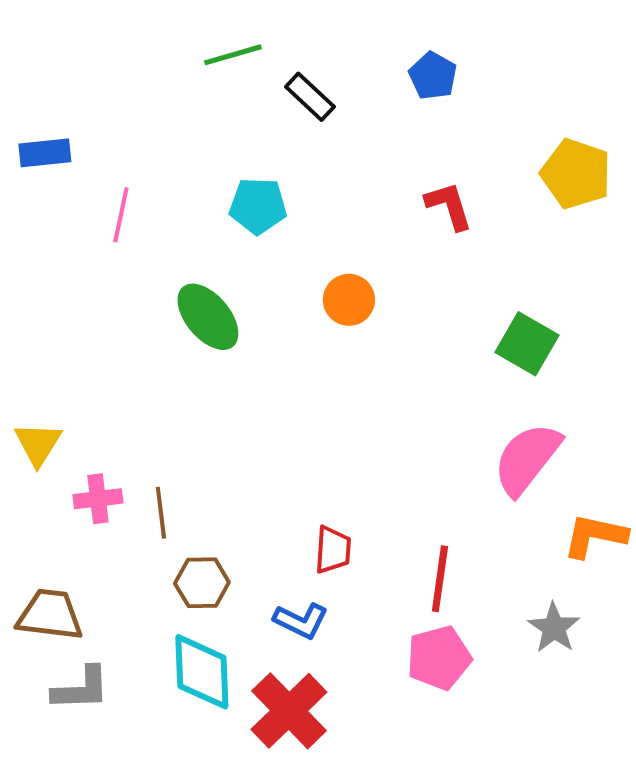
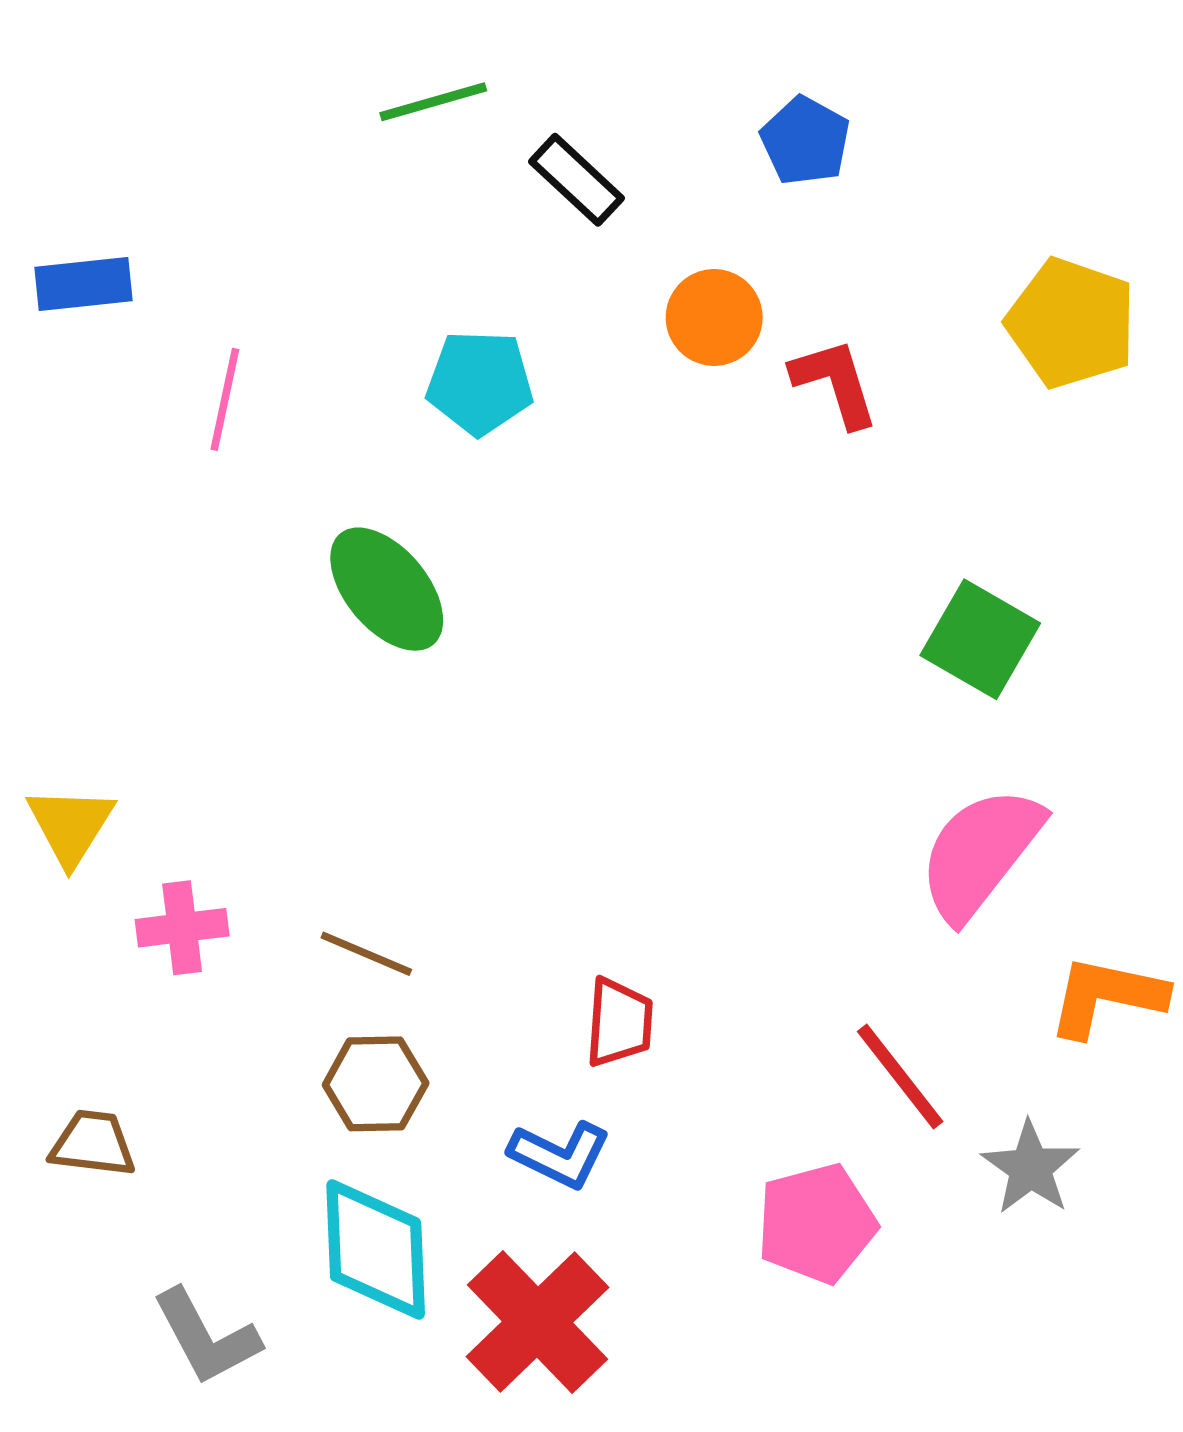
orange circle: (349, 300) -> (714, 317), moved
brown line: (161, 513) -> (366, 954), moved, turned -60
red line: (440, 579) -> (900, 1076), moved, turned -46
brown trapezoid: (50, 615) -> (93, 1143), size x0.7
gray L-shape: (81, 689) -> (206, 1337), moved, turned 64

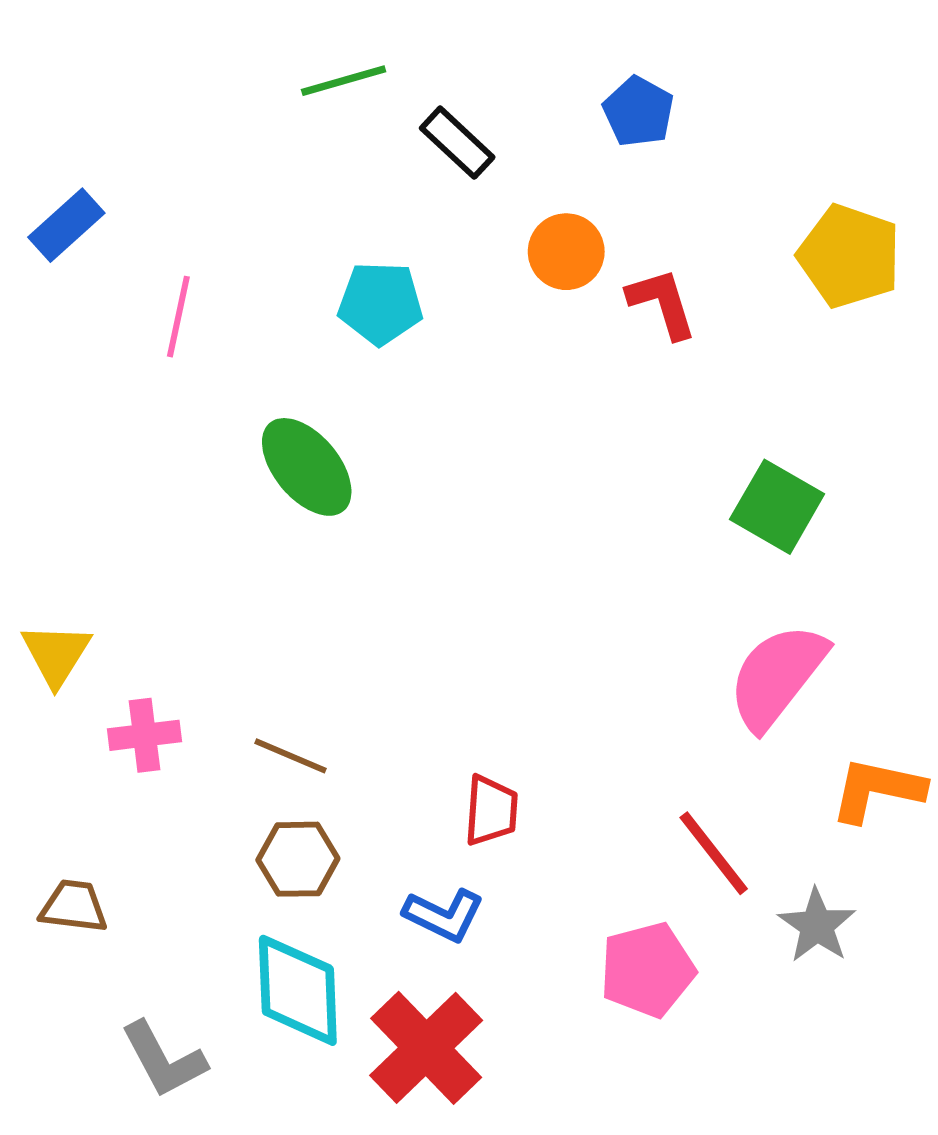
blue rectangle: (84, 284) -> (66, 225), turned -36

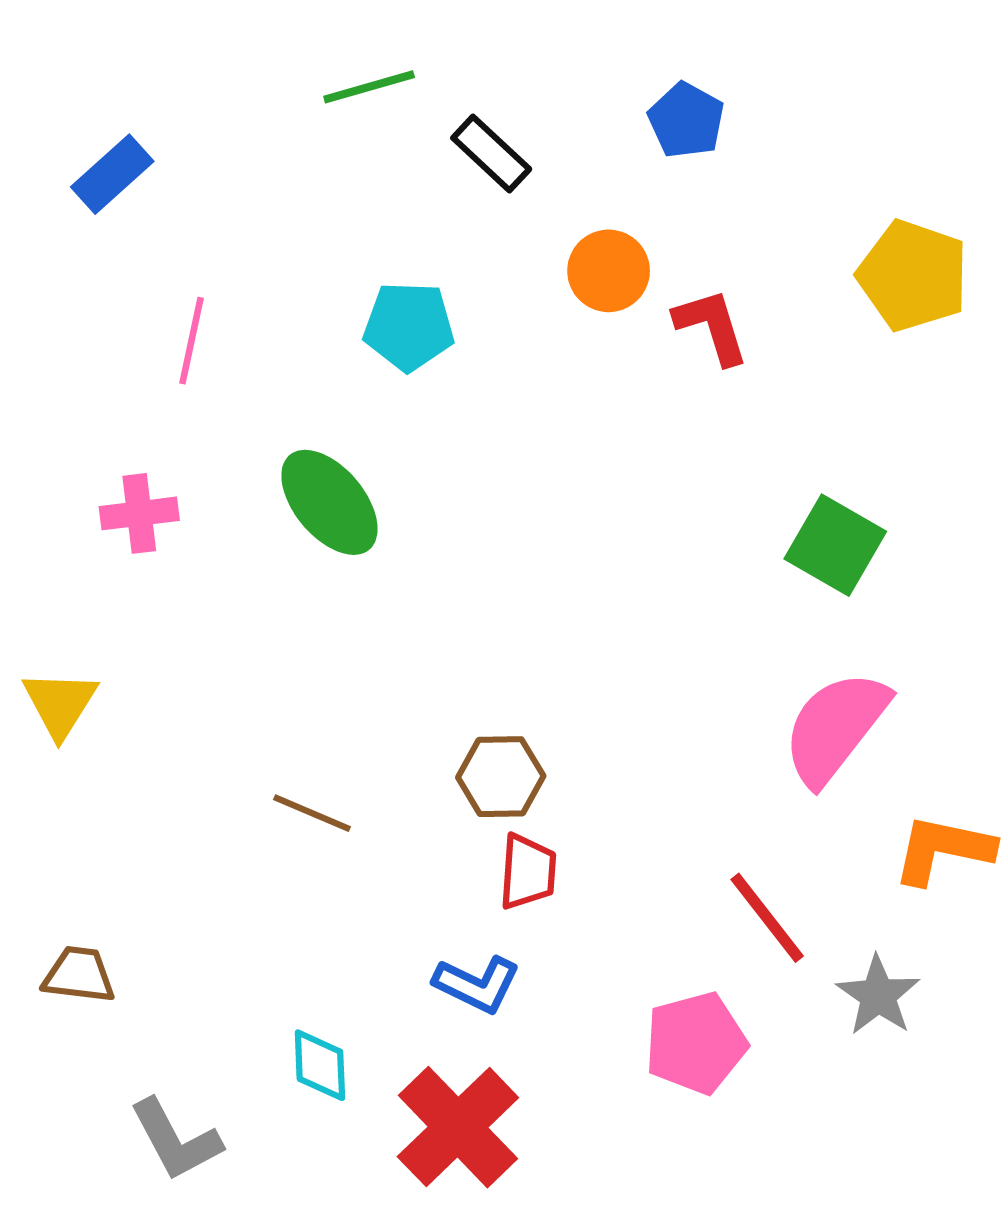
blue rectangle: (66, 225) -> (112, 174), moved
pink cross: (145, 735) -> (139, 513), moved
brown hexagon: (298, 859) -> (501, 777), moved
cyan diamond: (298, 990) -> (320, 1065), size x0.6

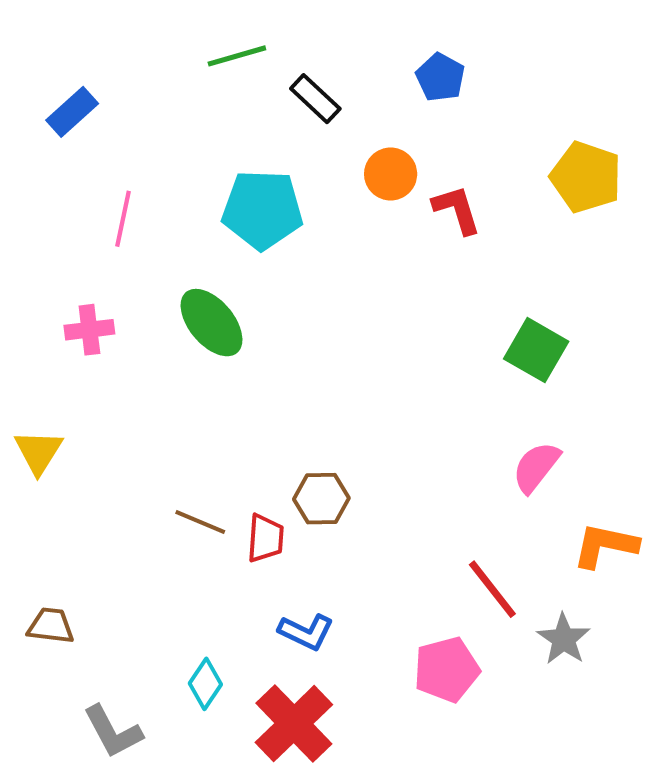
cyan pentagon: (409, 326) -> (262, 210), size x1.4
pink semicircle: (835, 727) -> (536, 467), size x0.7
red trapezoid: (528, 872) -> (265, 538), moved
cyan diamond: (320, 1065) -> (205, 684), turned 36

